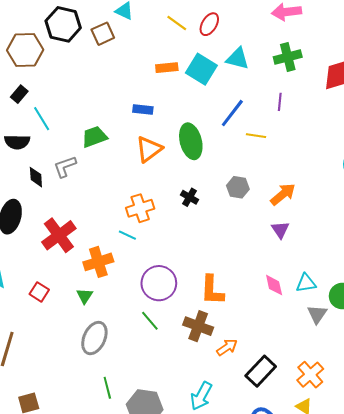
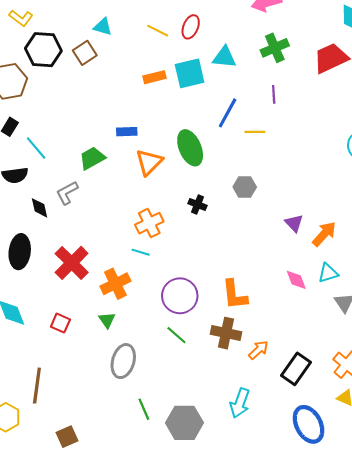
cyan square: (201, 69) -> (190, 73), turned -36
blue rectangle: (143, 109) -> (127, 132), moved
orange arrow: (283, 194) -> (324, 234), moved

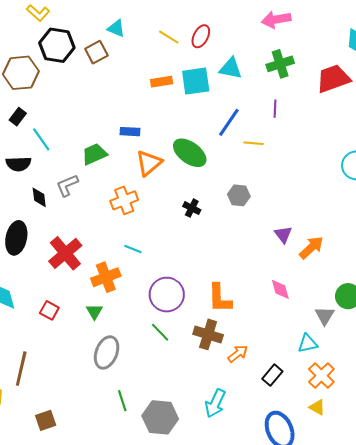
green ellipse: (190, 148) -> (190, 153), turned -36
orange cross: (149, 223) -> (124, 200), moved
cyan triangle: (328, 273) -> (308, 343), moved
black rectangle: (296, 369) -> (272, 375), size x0.7

